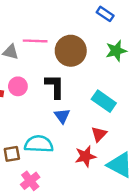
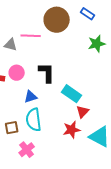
brown circle: (71, 51) -> (57, 20), moved
cyan rectangle: (104, 101) -> (72, 94), moved
blue triangle: (62, 116) -> (31, 97), moved, turned 48
cyan semicircle: (39, 144) -> (34, 120), turned -100

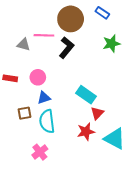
pink circle: (17, 73) -> (38, 77), moved
black L-shape: (47, 73) -> (66, 48), moved, turned 40
brown square: (12, 128) -> (25, 113), moved

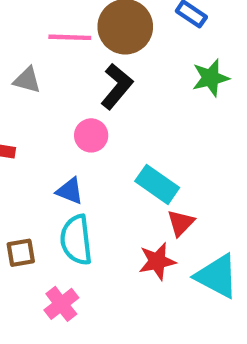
pink line: (44, 35) -> (70, 37), moved
pink circle: (38, 77) -> (91, 135), moved
blue triangle: (44, 98) -> (70, 191), turned 40
brown square: (25, 113) -> (21, 253), moved

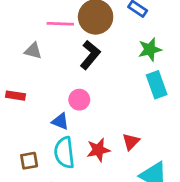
pink circle: (91, 135) -> (79, 100), moved
cyan rectangle: (157, 184) -> (157, 85), moved, turned 35
red star: (157, 261) -> (98, 150), moved

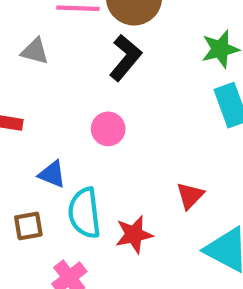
blue triangle: (60, 121) -> (52, 174), moved
red star: (98, 150) -> (134, 235), moved

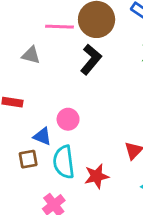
pink circle: (108, 129) -> (68, 119), moved
brown square: (28, 226) -> (28, 159), moved

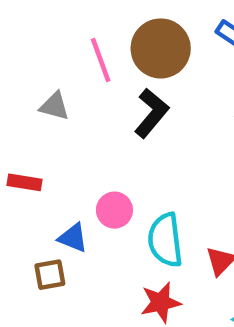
pink line: (59, 27) -> (101, 60), turned 68
cyan semicircle: (64, 162) -> (165, 240), moved

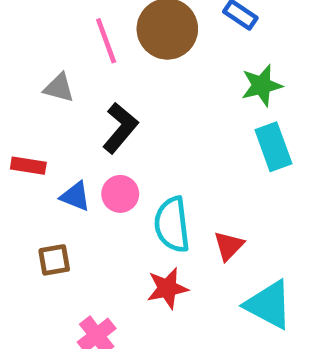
black L-shape: (151, 113) -> (120, 128), moved
blue triangle: (73, 238) -> (75, 196), moved

